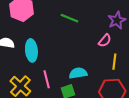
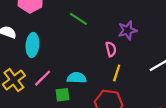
pink semicircle: (105, 41) -> (111, 49), turned -64
pink line: (47, 79) -> (43, 78), turned 48

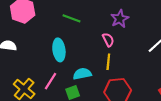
cyan ellipse: (32, 45) -> (59, 50), moved
yellow line: (117, 73) -> (108, 62), moved

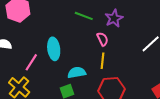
green line: (71, 18) -> (84, 16), moved
pink line: (51, 81) -> (31, 62), moved

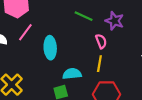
purple star: (114, 18) -> (114, 21), turned -30
pink line: (31, 62) -> (25, 32), moved

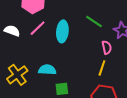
cyan ellipse: (50, 48) -> (62, 31), moved
cyan semicircle: (72, 74) -> (47, 70), moved

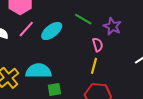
cyan ellipse: (62, 31) -> (52, 31), turned 50
cyan semicircle: (47, 70) -> (38, 71), size x1.4

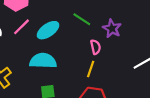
cyan semicircle: (38, 71) -> (43, 61), moved

